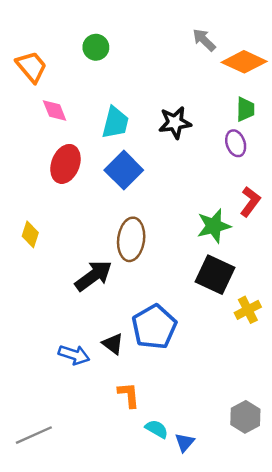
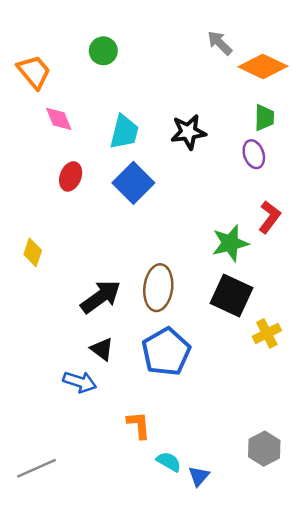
red ellipse: (65, 164) -> (71, 176), size x0.7
brown ellipse: (131, 239) -> (158, 288), moved
black triangle: (113, 344) -> (102, 349), moved

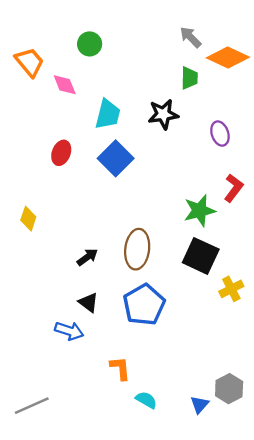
green trapezoid: (264, 118) -> (189, 78), moved
pink diamond: (59, 119) -> (65, 85), moved
black arrow: (101, 297) -> (87, 257), size x0.6
blue triangle: (199, 476) -> (200, 405), moved

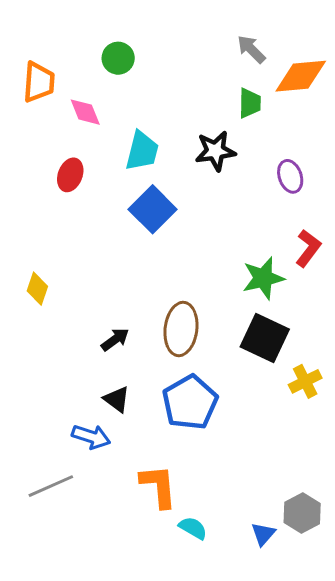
orange diamond: (228, 58) -> (301, 76), turned -30
orange trapezoid: (29, 62) -> (39, 82), turned 44
red ellipse: (61, 153) -> (70, 175), moved
orange L-shape: (120, 368) -> (159, 486), size x1.4
gray line: (32, 406) -> (51, 486), moved

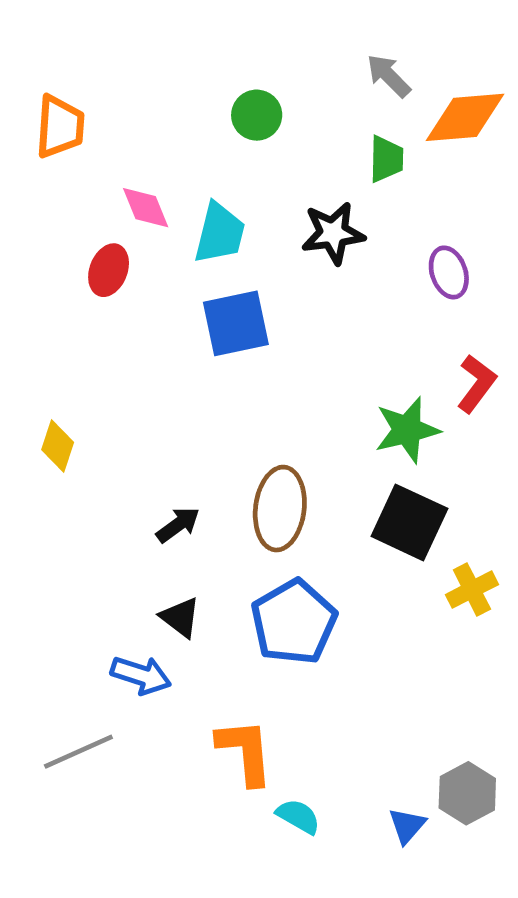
green circle: (118, 58) -> (257, 115), moved
pink diamond: (85, 112) -> (146, 208), moved
blue square: (153, 209) -> (236, 323), turned 33

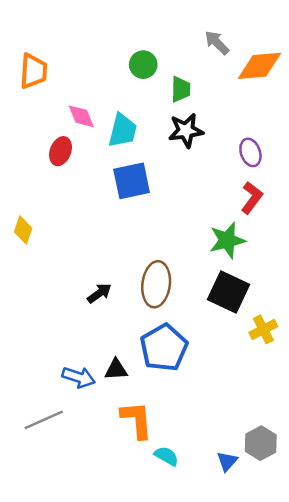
green trapezoid: (386, 159) -> (181, 89), moved
red L-shape: (477, 384) -> (252, 198), moved
yellow diamond: (58, 446) -> (23, 230), moved
black triangle: (180, 617) -> (116, 370), moved, turned -40

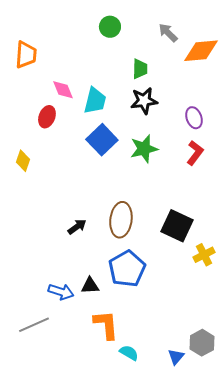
green circle: (143, 65) -> (110, 27), moved
blue square: (132, 181) -> (102, 140), turned -32
yellow diamond: (23, 230) -> (23, 161), moved
green star: (227, 240) -> (144, 149), moved

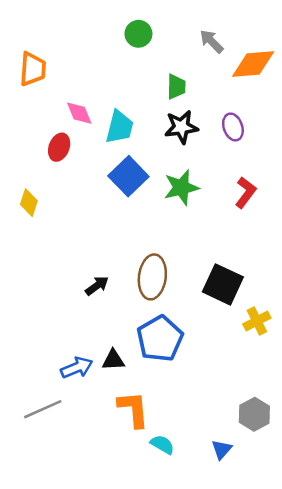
purple ellipse: (194, 118) -> (233, 127), moved
blue arrow: (61, 292) -> (77, 368), turned -40
gray hexagon: (202, 343) -> (254, 414), moved

